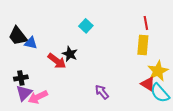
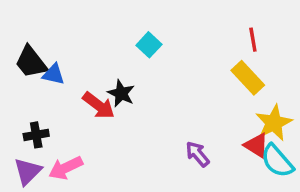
yellow rectangle: (143, 45) -> (248, 78), turned -48
purple arrow: (102, 92) -> (197, 154), moved
purple triangle: (24, 93) -> (28, 171), moved

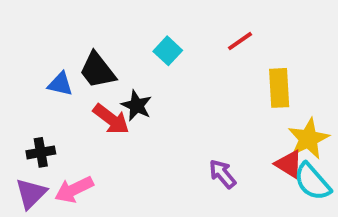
red line: (253, 40) -> (240, 41), moved, turned 65
black trapezoid: (31, 62) -> (97, 70), moved
yellow rectangle: (248, 78) -> (279, 88), turned 40

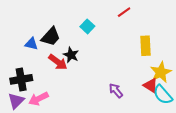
red line: (240, 41) -> (124, 12), moved
black trapezoid: (97, 70) -> (51, 37), turned -100
black cross: (41, 152) -> (21, 79), size x1.5

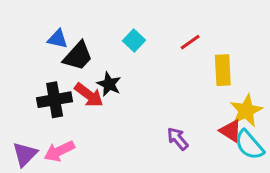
red line: (124, 12) -> (190, 42), moved
blue triangle: (31, 44) -> (58, 39), moved
black cross: (21, 79) -> (55, 100), moved

